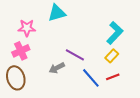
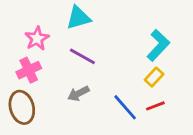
pink star: (27, 28) -> (37, 38), turned -30
purple line: (75, 55) -> (82, 56), moved

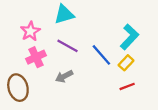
pink cross: (29, 70) -> (36, 57), moved
blue line: (125, 107) -> (101, 55), moved

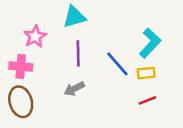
purple line: (68, 46) -> (78, 53), turned 60
pink cross: (36, 57) -> (21, 67), moved, turned 30
yellow rectangle: (126, 63) -> (146, 73), turned 42

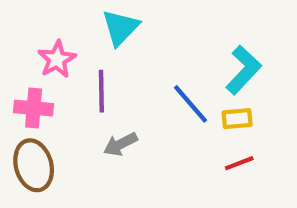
cyan triangle: (74, 17) -> (120, 28), turned -30
purple line: (78, 53) -> (101, 91), moved

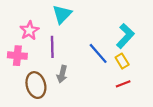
yellow rectangle: (237, 119) -> (122, 61), turned 64
gray arrow: (120, 144) -> (62, 74), turned -49
brown ellipse: (34, 165) -> (36, 85), moved

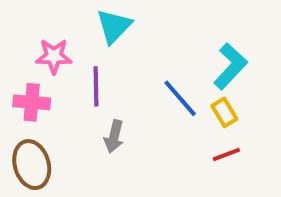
pink star: (29, 31) -> (54, 56), turned 30
brown ellipse: (36, 85) -> (32, 165), moved

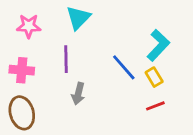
pink star: (54, 56) -> (29, 26), moved

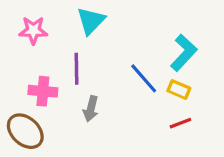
pink cross: (22, 70) -> (43, 91), moved
yellow rectangle: (154, 77) -> (179, 90), turned -36
brown ellipse: (22, 113) -> (25, 131), turned -32

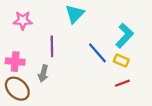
cyan triangle: (91, 21) -> (75, 14), moved
pink cross: (43, 91) -> (15, 62), moved
gray arrow: (91, 109) -> (43, 73), moved

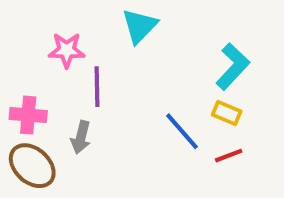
pink star: (23, 20) -> (67, 50), moved
blue line: (97, 53) -> (182, 131), moved

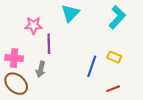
cyan L-shape: (233, 66) -> (117, 17), moved
blue line: (182, 131) -> (92, 66), turned 60
red line: (229, 156) -> (113, 89), moved

